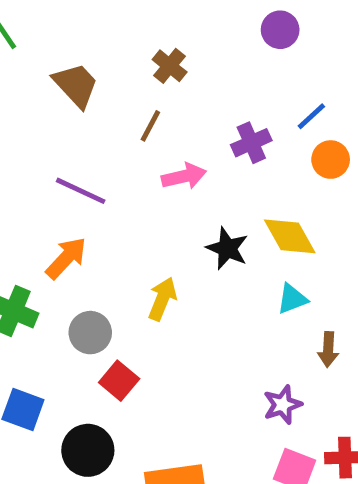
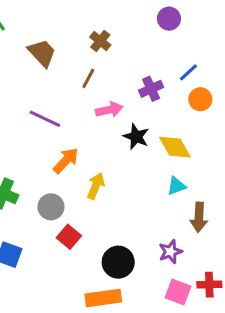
black star: (227, 248) -> (136, 137), moved
orange arrow: (66, 258) -> (66, 161), moved
brown arrow: (328, 349) -> (199, 217), size x1.4
black circle: (88, 450) -> (118, 262), moved

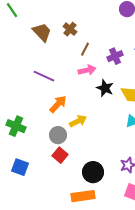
brown cross: (100, 41) -> (70, 29), moved
brown line: (88, 78) -> (85, 49), moved
yellow arrow: (96, 186) -> (78, 121), turned 42
gray circle: (51, 207) -> (58, 135), moved

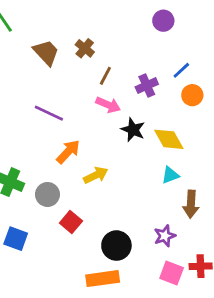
pink arrow: (87, 70) -> (108, 105), turned 36
gray circle: (58, 135) -> (47, 194), moved

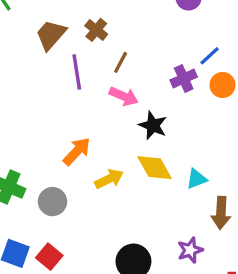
brown trapezoid: (46, 52) -> (51, 35), turned -96
purple cross: (147, 86) -> (184, 78), moved
purple line: (49, 113) -> (77, 72), moved, turned 56
yellow diamond: (169, 139) -> (155, 168), moved
red square: (71, 222) -> (49, 257), moved

